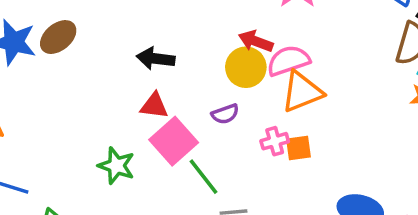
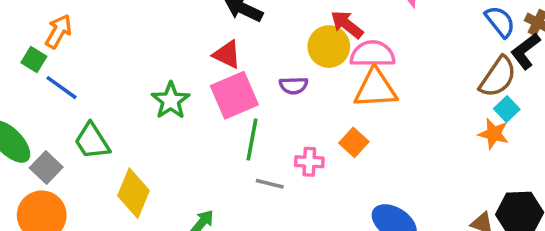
pink cross: (275, 141) -> (309, 162), moved
orange square: (298, 148) -> (354, 142), turned 32
green line: (204, 177) -> (252, 140), turned 30

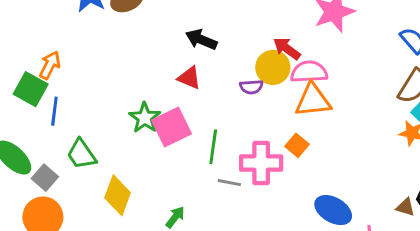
green square: (34, 60) -> (31, 89), size x1.6
purple semicircle: (294, 85) -> (251, 87), moved
blue line: (62, 88) -> (54, 111), turned 64
pink square: (234, 95) -> (171, 127), moved
pink cross: (309, 162) -> (261, 163), size x1.8

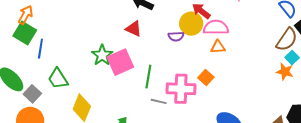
orange arrow: (50, 65) -> (25, 15), moved
orange triangle: (313, 100) -> (218, 47), size x0.6

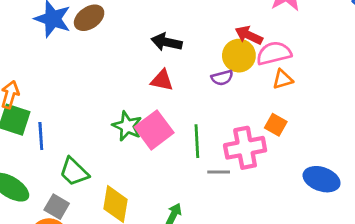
gray square: (32, 94) -> (57, 207), moved

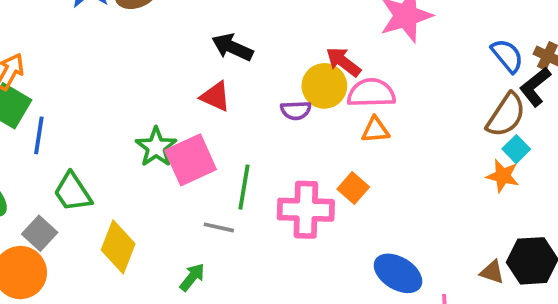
gray line: (219, 172) -> (219, 227), moved

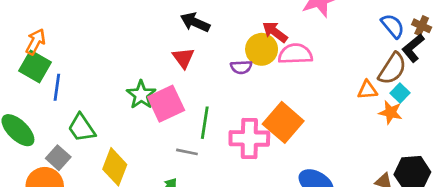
red triangle: (215, 96) -> (183, 58), turned 30
orange triangle: (375, 130) -> (367, 90), moved
orange square: (353, 188) -> (283, 122), size x1.8

